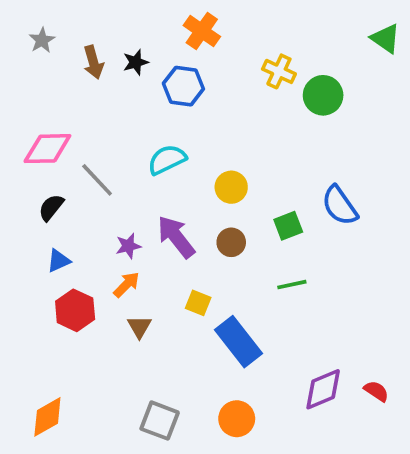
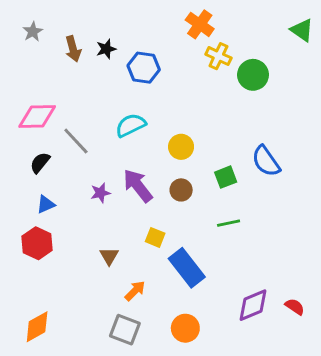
orange cross: (202, 31) -> (200, 24), moved
orange arrow: (126, 285) -> (135, 291), moved
red hexagon: (75, 310) -> (37, 243), moved

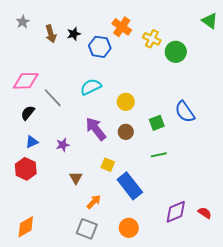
orange cross: (200, 24) -> (122, 27), moved
purple star: (100, 193) -> (63, 145), moved

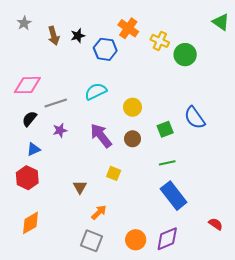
gray line: (53, 98) -> (56, 103), turned -65
purple star: (63, 145) -> (60, 130), moved
blue rectangle: (130, 186) -> (174, 196), moved
purple diamond: (176, 212) -> (167, 239), moved
orange diamond: (26, 227) -> (30, 223), moved

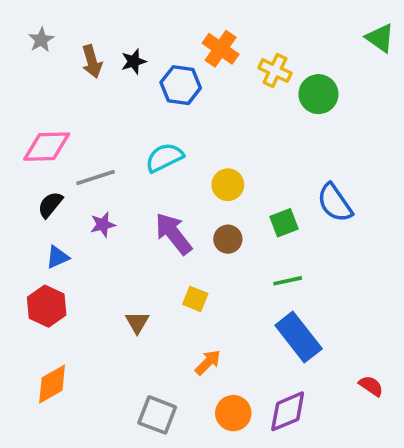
orange arrow: (99, 212) -> (208, 362), moved

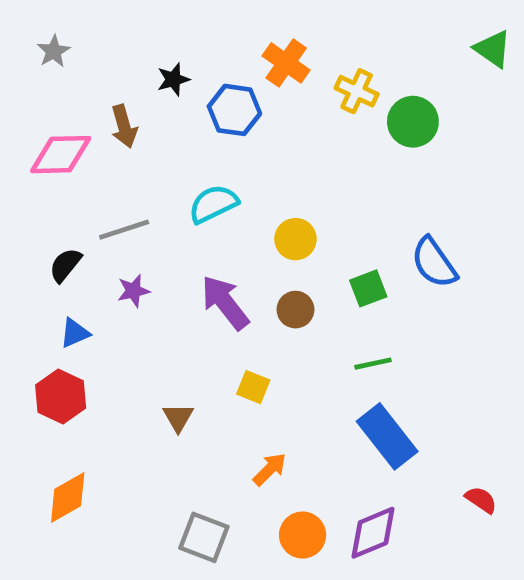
brown arrow: (92, 61) -> (124, 126), moved
pink diamond: (47, 147) -> (61, 155), moved

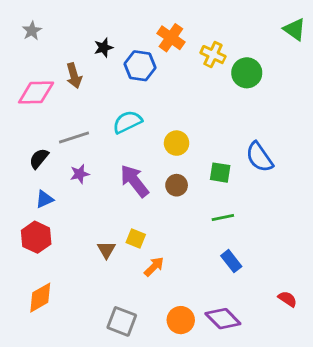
green square: (368, 288) -> (220, 173), turned 30
yellow square: (253, 387) -> (136, 239), moved
blue rectangle: (387, 436) -> (231, 261), size x0.6
orange arrow: (270, 469) -> (154, 267), moved
purple diamond: (373, 533) -> (223, 319), turned 68

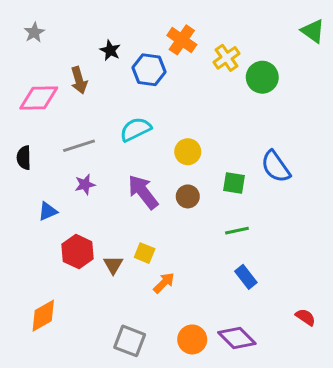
black star: (103, 48) -> (110, 50), turned -30
yellow cross: (213, 55) -> (226, 58), turned 30
black semicircle: (39, 159) -> (24, 158), moved, turned -40
red hexagon: (36, 237) -> (77, 252), moved

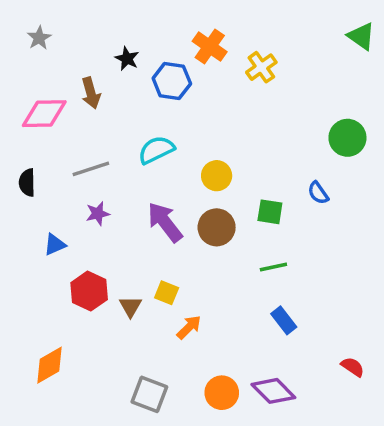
green circle: (262, 77) -> (347, 138), moved
blue semicircle: (276, 167) -> (318, 193), size x0.6
brown circle: (188, 196) -> (217, 227), size x1.4

